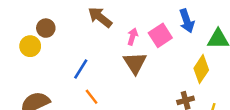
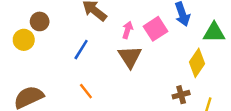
blue line: (81, 69) -> (81, 50), moved

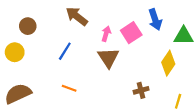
yellow circle: (24, 40) -> (15, 52), moved
orange line: (86, 91) -> (69, 88), turned -32
brown cross: (181, 95) -> (141, 90), moved

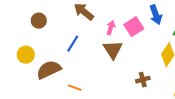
yellow circle: (15, 52) -> (26, 55), moved
orange line: (69, 88) -> (75, 88), moved
brown semicircle: (18, 94) -> (49, 70), moved

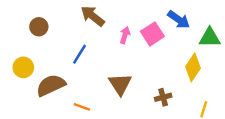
blue arrow: (156, 15) -> (179, 20), turned -36
brown triangle: (113, 50) -> (120, 84), moved

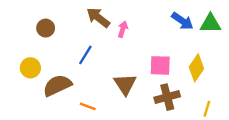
pink square: (152, 34) -> (160, 65), moved, turned 35
pink arrow: (125, 35) -> (123, 29), moved
green triangle: (210, 38) -> (210, 23), moved
brown cross: (163, 97) -> (167, 97), size x1.5

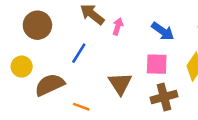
blue arrow: (182, 21) -> (163, 31), moved
brown circle: (46, 28) -> (37, 25), size x1.5

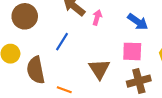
brown semicircle: (50, 85) -> (36, 70), turned -76

